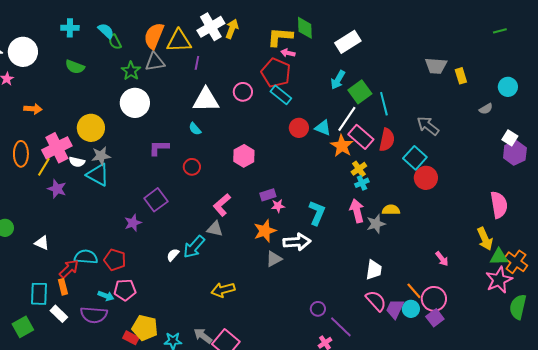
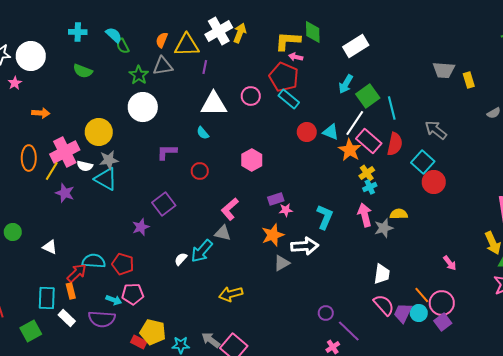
orange semicircle: (154, 36) -> (162, 40), size x0.6

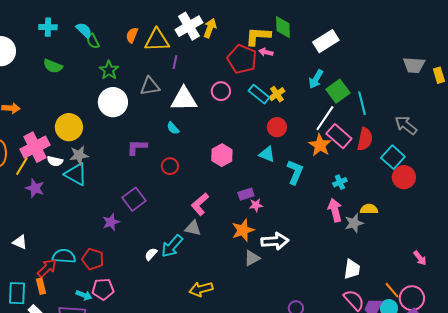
gray triangle: (163, 66) -> (150, 86), moved
red pentagon: (284, 77) -> (242, 59), moved
cyan triangle: (331, 132) -> (267, 154), moved
yellow cross: (367, 173) -> (277, 94), moved
cyan L-shape: (325, 217) -> (295, 172), moved

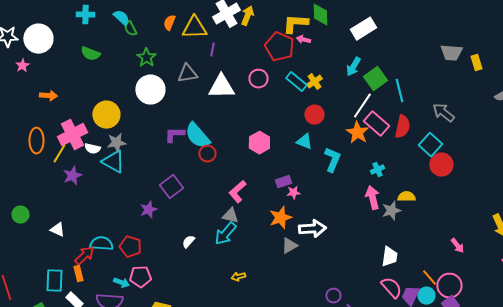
cyan semicircle: (173, 128) -> (197, 136), moved, size x2.0
purple star: (35, 188) -> (72, 176), turned 30
cyan arrow: (172, 246) -> (225, 234), moved
yellow arrow: (201, 289) -> (238, 277), size x0.6

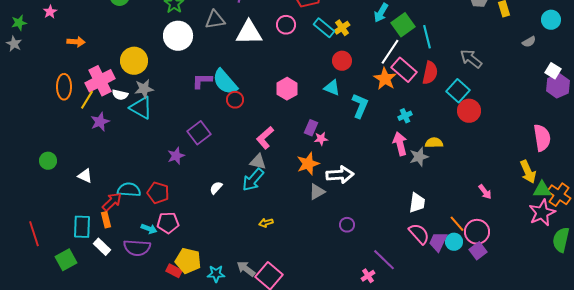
purple rectangle: (283, 182) -> (311, 128), turned -49
purple circle: (333, 296) -> (347, 225), moved

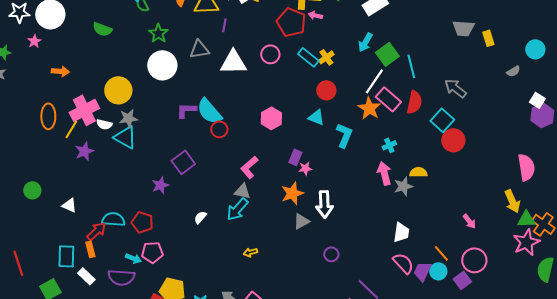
white arrow: (340, 175) -> (324, 204), turned 92
pink circle: (477, 232) -> (474, 260), moved

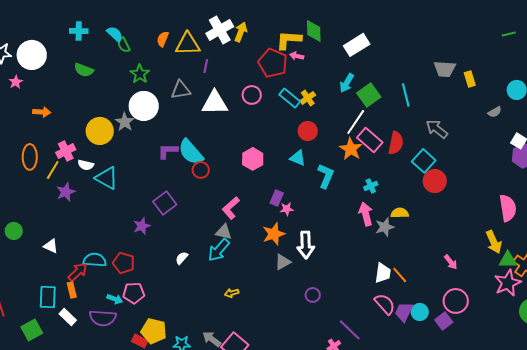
cyan line: (411, 66) -> (406, 95), moved
pink cross: (84, 110) -> (66, 151), size x0.7
gray star: (128, 118) -> (125, 122), moved, turned -30
orange line: (441, 253) -> (400, 275), moved

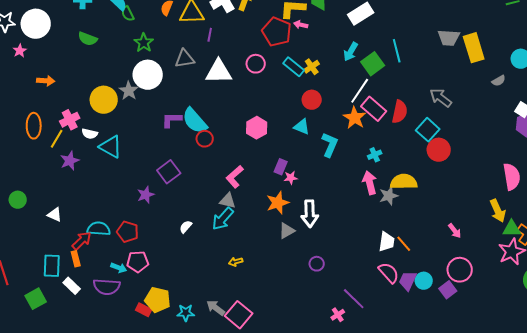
yellow rectangle: (470, 79) -> (474, 48), size x1.8
cyan line: (406, 95) -> (397, 51), moved
yellow semicircle: (400, 213) -> (404, 182), size x1.5

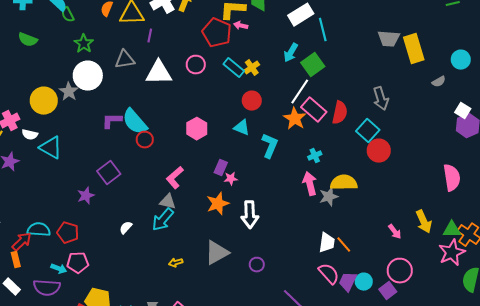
cyan line: (397, 51) -> (323, 30), moved
gray arrow: (441, 98) -> (381, 99), turned -145
yellow arrow: (498, 211) -> (424, 222), moved
gray triangle: (287, 231) -> (217, 253), moved, size x1.5

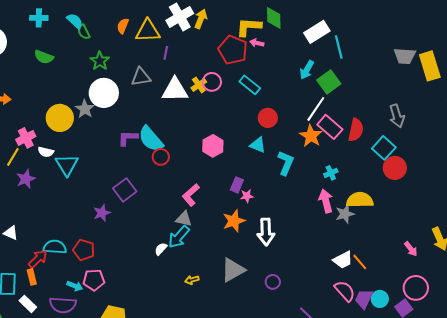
yellow cross: (252, 68) -> (199, 85), moved
cyan triangle: (51, 148) -> (67, 165), turned 30
white semicircle: (126, 228) -> (161, 249), moved
white trapezoid: (327, 243) -> (343, 260), turned 55

